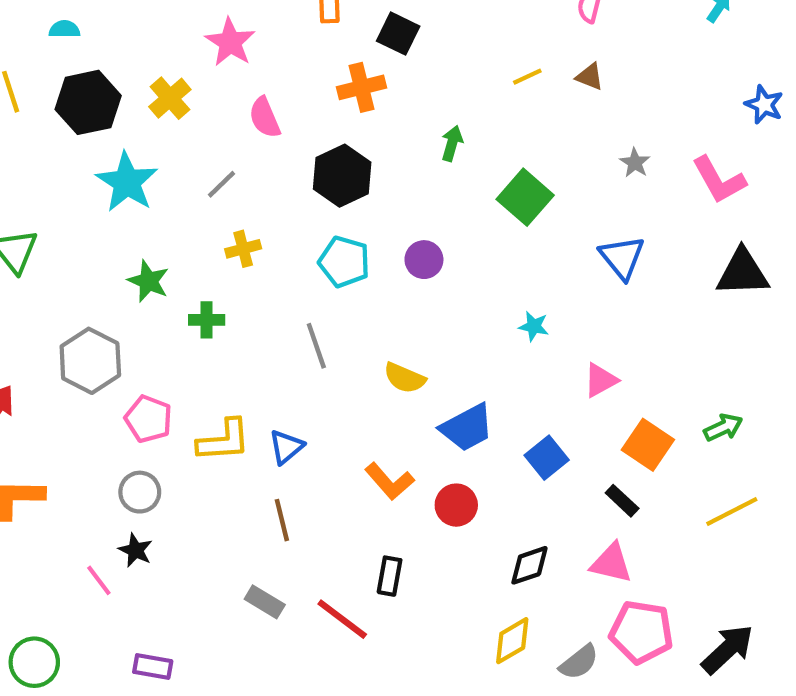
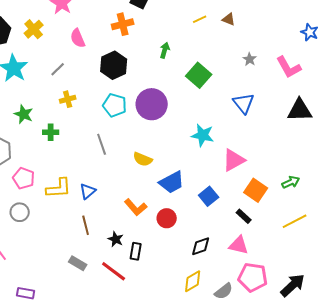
purple circle: (424, 260) -> (152, 104), size x1.8
cyan star: (534, 326) -> (203, 135), size x1.6
pink triangle: (600, 380) -> (234, 160), size x1.4
black star: (135, 550) -> (116, 239), moved

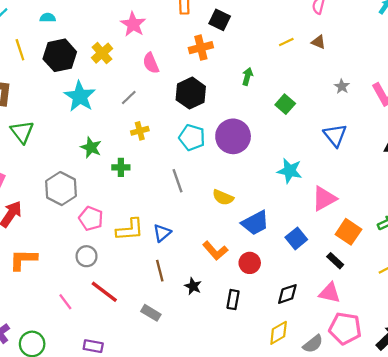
green square: (199, 75) -> (285, 104), size x0.7
black rectangle: (136, 251) -> (233, 300), moved
red line: (114, 271) -> (104, 292), moved

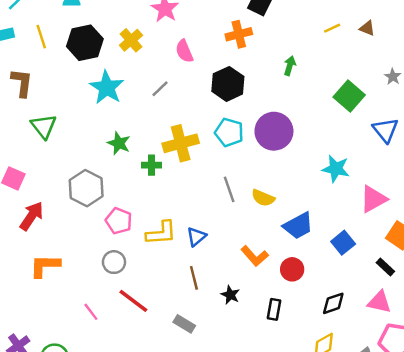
green square: (285, 104) -> (349, 96), moved, size x1.4
yellow cross: (140, 131) -> (181, 143), moved, size x1.8
gray line: (178, 181) -> (229, 189), moved

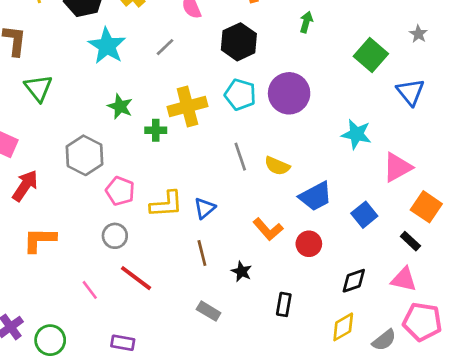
black rectangle: (274, 309) -> (284, 304), moved
gray rectangle: (184, 324) -> (209, 311), moved

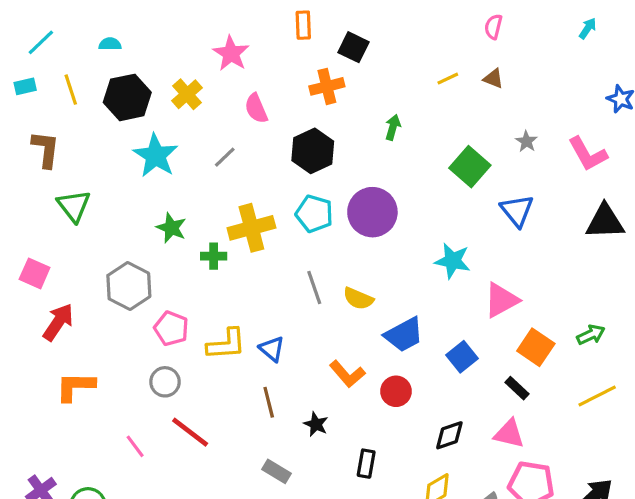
blue triangle: (205, 208) -> (272, 349), turned -40

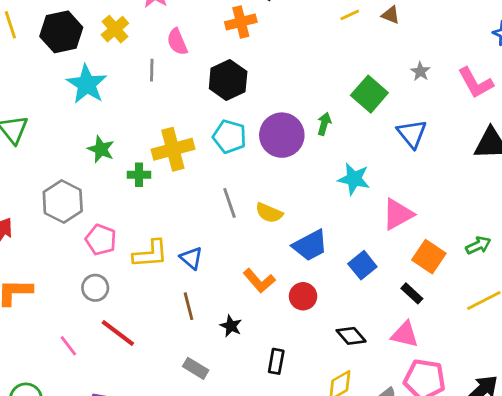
green arrow: (393, 127) -> (324, 124), moved
gray line: (225, 157) -> (152, 70), moved, turned -45
black diamond: (449, 435) -> (351, 336), turned 68

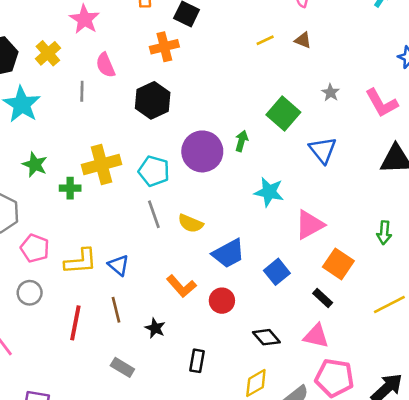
cyan pentagon: (229, 137) -> (154, 171), moved
green arrow: (478, 245) -> (384, 233), moved, turned 120
red line: (118, 333) -> (75, 323), moved, turned 64

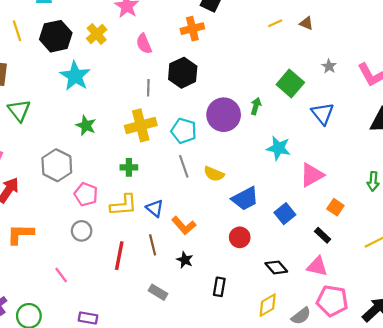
gray line: (82, 91) -> (148, 88), moved
green cross: (70, 188) -> (129, 167), moved
orange square: (338, 264) -> (335, 207), size x0.7
orange L-shape: (181, 286) -> (184, 226), moved

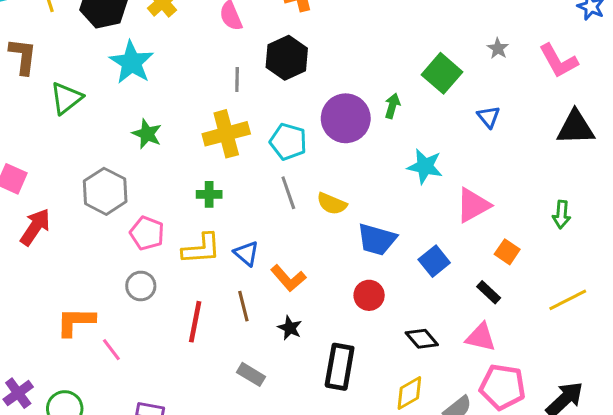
green triangle: (19, 110) -> (66, 98), moved, turned 30
blue triangle: (323, 114) -> (489, 117), size x0.7
blue trapezoid: (245, 199) -> (377, 239), turned 44
orange L-shape: (20, 234) -> (76, 322), moved
black rectangle: (219, 287) -> (340, 367), size x1.6

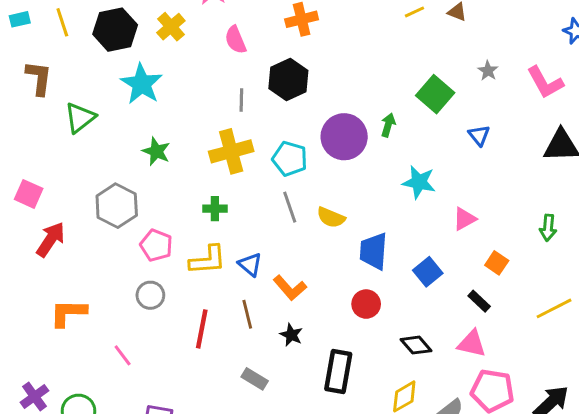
pink triangle: (473, 205) -> (464, 219), size x0.7
blue trapezoid: (377, 239) -> (373, 251), turned 78
orange L-shape: (76, 322) -> (68, 313), moved

